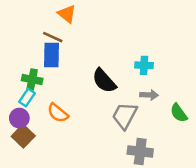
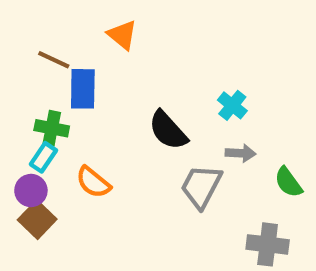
orange triangle: (67, 14) -> (122, 35), moved
brown line: (53, 37) -> (54, 60), moved
cyan cross: (144, 65) -> (232, 105), turned 36
gray cross: (140, 152) -> (268, 244), moved

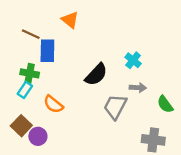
black semicircle: (168, 130) -> (96, 75), turned -95
purple circle: (31, 191) -> (38, 136), moved

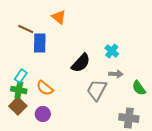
green cross: (30, 73) -> (19, 90), moved
purple circle: (38, 136) -> (43, 114), moved

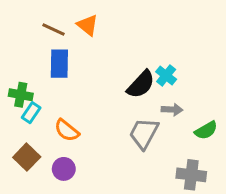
brown line: (26, 29) -> (53, 30), moved
black semicircle: (81, 63) -> (141, 84), moved
green semicircle: (139, 88) -> (206, 130), turned -84
green cross: (19, 90) -> (21, 95), moved

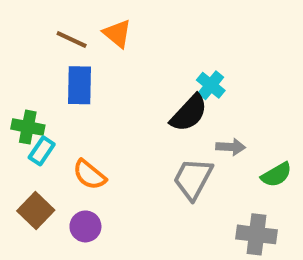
cyan cross: (166, 76) -> (211, 85), moved

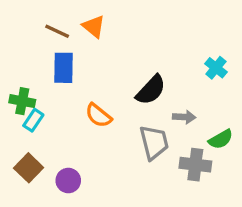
cyan cross: (211, 85) -> (216, 68), moved
orange semicircle: (89, 175) -> (98, 115), moved
gray trapezoid: (193, 179) -> (154, 142), turned 138
gray cross: (256, 234) -> (195, 165), moved

